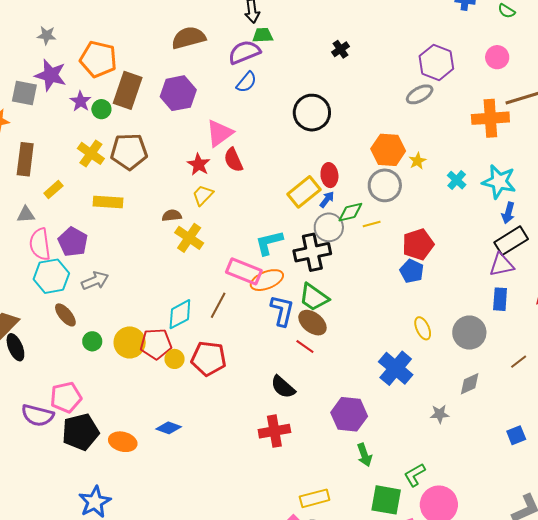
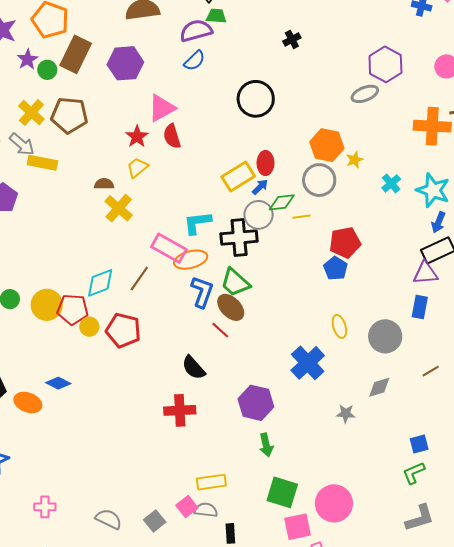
gray arrow: (95, 281) -> (22, 144), moved, turned 56
blue diamond: (169, 428) -> (58, 383), moved
green L-shape: (415, 475) -> (414, 473), moved

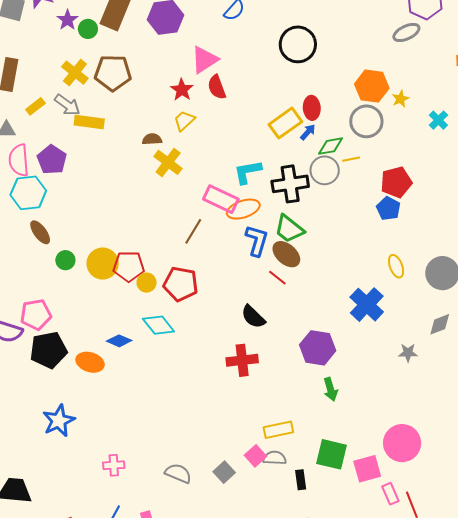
gray circle: (259, 215) -> (325, 170), moved
cyan diamond: (100, 283) -> (158, 325), moved, turned 76
green square: (282, 492) -> (331, 454), moved

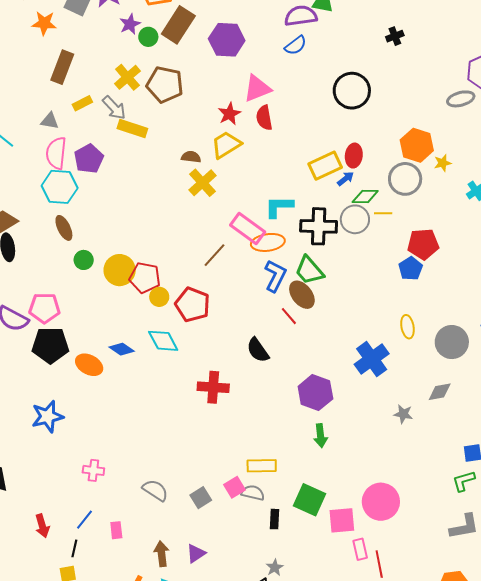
yellow trapezoid: (184, 121) -> (226, 145), size x1.4
red cross: (242, 360) -> (213, 387), moved

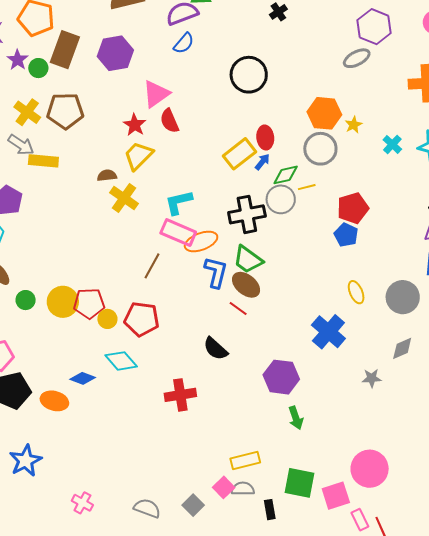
cyan L-shape: (279, 207) -> (179, 202), moved
pink cross: (93, 470) -> (82, 503), turned 35

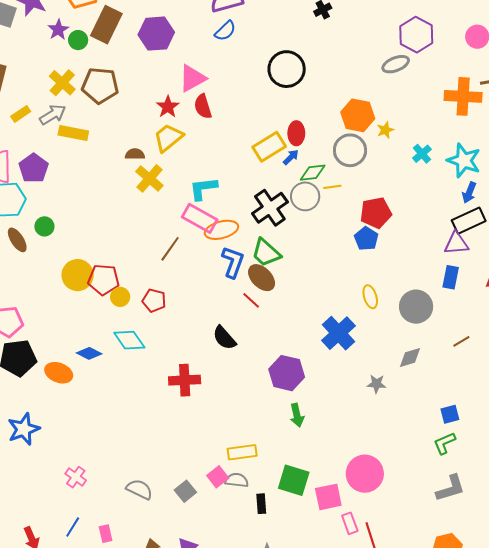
gray arrow: (21, 145) -> (53, 115), turned -72
black cross: (247, 214) -> (270, 208), turned -30
green circle: (26, 300) -> (44, 226), moved
red pentagon: (142, 319) -> (154, 301), size x0.7

